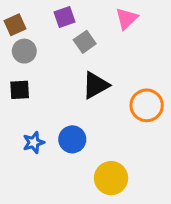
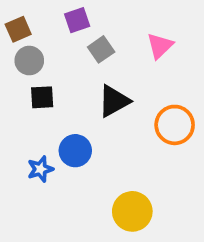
pink triangle: (126, 19) -> (160, 46), moved
black square: (20, 90) -> (42, 97), moved
blue circle: (72, 139) -> (75, 151), moved

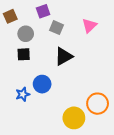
gray square: (101, 49) -> (56, 28), turned -32
gray circle: (29, 61) -> (26, 34), moved
orange circle: (175, 125) -> (98, 104), moved

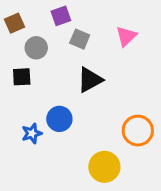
black square: (24, 54) -> (22, 77), moved
orange circle: (98, 104) -> (138, 131), moved

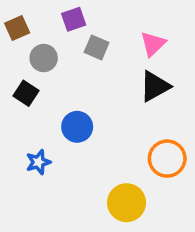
black square: (22, 77) -> (26, 93), turned 36
black triangle: (90, 80) -> (155, 86), moved
blue circle: (59, 119) -> (77, 127), moved

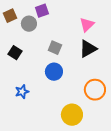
gray square: (97, 47) -> (55, 48), moved
gray circle: (44, 58) -> (29, 24), moved
blue circle: (77, 127) -> (54, 72), moved

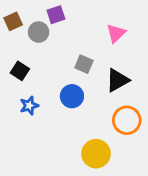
gray square: (55, 48) -> (84, 64), moved
black triangle: (88, 49) -> (117, 80), moved
blue star: (22, 92) -> (29, 106), moved

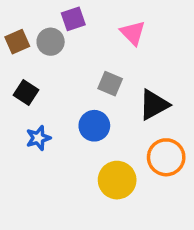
brown square: (13, 21) -> (17, 42), moved
pink triangle: (116, 33) -> (133, 33), moved, turned -30
yellow circle: (96, 154) -> (117, 180), moved

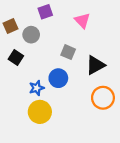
gray circle: (51, 42) -> (31, 35), moved
blue star: (38, 138) -> (37, 88), moved
yellow circle: (117, 180) -> (40, 112), moved

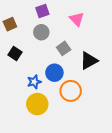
gray circle: (31, 35) -> (41, 32), moved
gray square: (68, 52) -> (64, 48), turned 32
orange circle: (103, 98) -> (71, 91), moved

